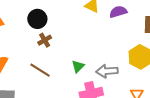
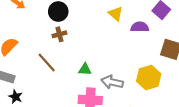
green triangle: (78, 66) -> (85, 69), turned 32

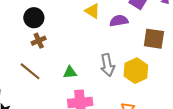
gray arrow: (112, 82) -> (107, 65), moved, turned -105

